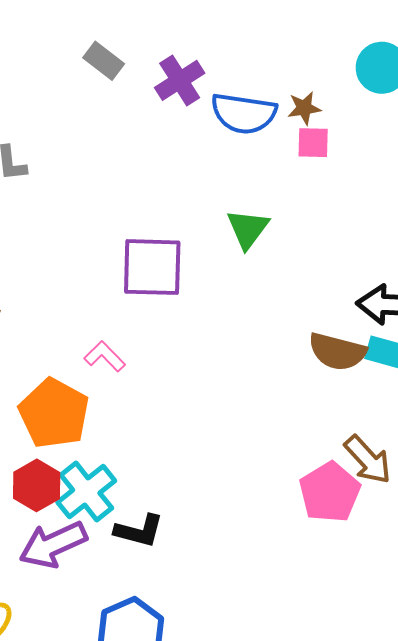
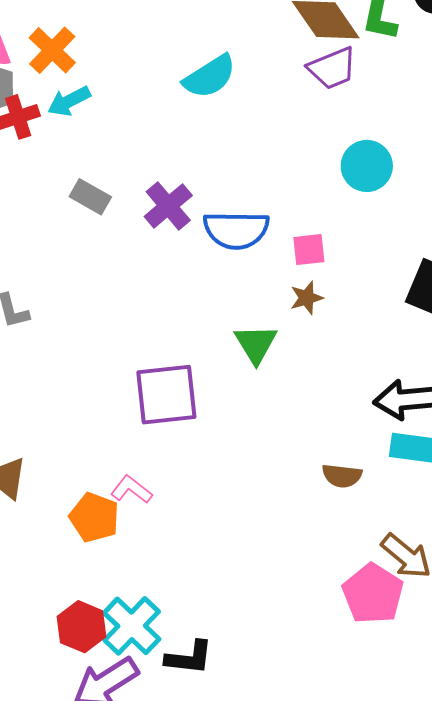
brown star: (304, 108) -> (306, 298), moved
brown semicircle: (337, 352) -> (342, 476), moved, size x0.7
orange pentagon: (54, 413) -> (94, 517), moved, size x0.7

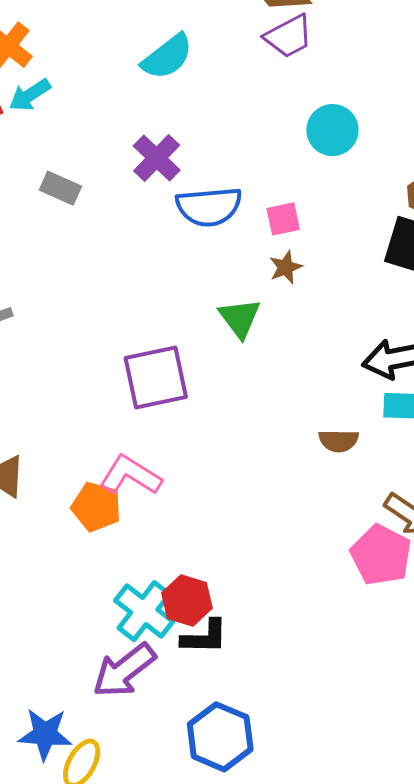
purple cross: (168, 206) -> (157, 158), moved
pink L-shape: (131, 490) -> (130, 475), size x1.5
red hexagon: (82, 627) -> (187, 600), moved

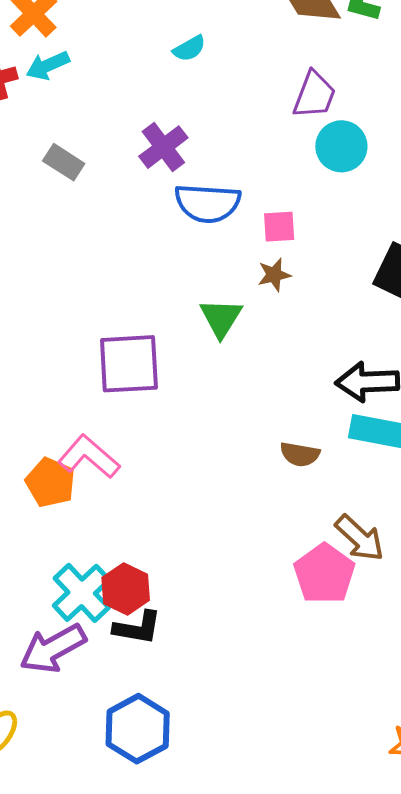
purple trapezoid: (289, 36) -> (314, 95), moved, turned -50
cyan semicircle: (167, 57) -> (189, 48), size x0.6

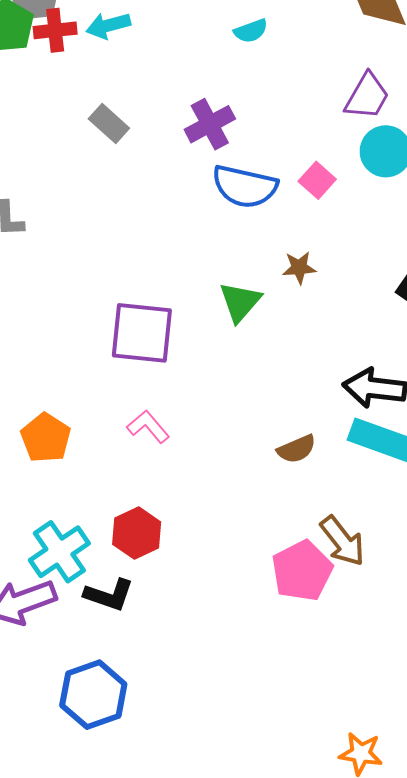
pink square: (279, 227) -> (317, 180), moved, turned 36
brown semicircle: (300, 454) -> (297, 449), turned -42
pink L-shape: (89, 457) -> (148, 427), moved, size x0.7
red hexagon: (126, 589) -> (137, 533), moved

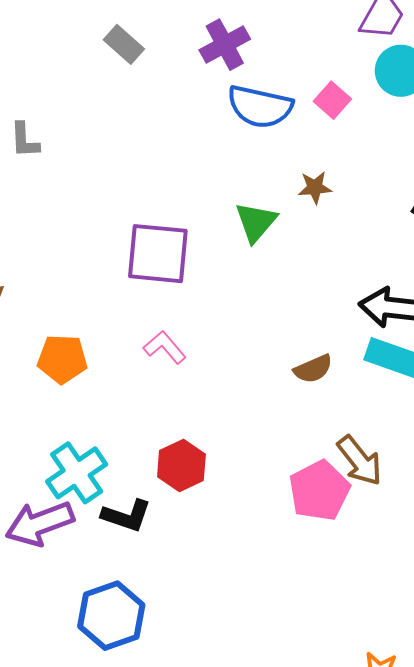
orange pentagon: (46, 438) -> (62, 359), turned -30
red hexagon: (137, 533) -> (181, 465), moved

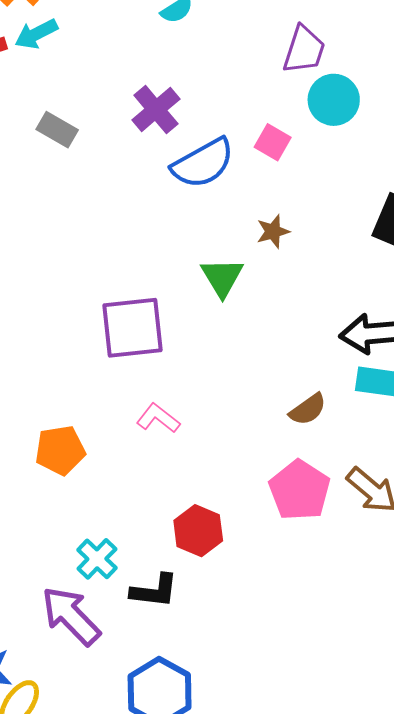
blue semicircle: (260, 107) -> (203, 163), turned -30
cyan cross: (77, 473) -> (97, 559), size x0.7
pink pentagon: (319, 491) -> (300, 490), moved
purple arrow: (40, 523) -> (71, 616), turned 78

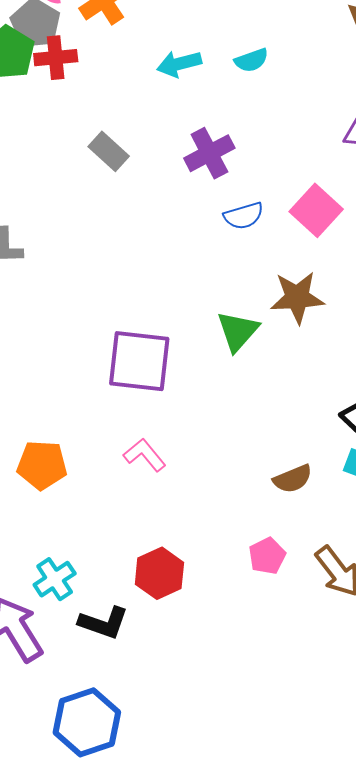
cyan arrow: (36, 34) -> (179, 64), moved
pink square: (273, 142) -> (316, 210), size x1.4
blue semicircle: (203, 163) -> (244, 216), size x0.6
brown star: (273, 231) -> (297, 298), size x1.6
pink pentagon: (300, 490) -> (267, 556), size x0.6

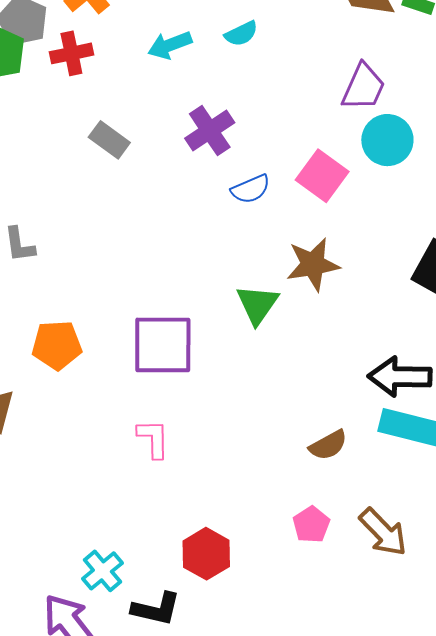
red cross: (56, 58) -> (71, 53), moved
pink L-shape: (145, 455) -> (153, 439), moved, turned 45
orange pentagon: (42, 465) -> (57, 345), moved

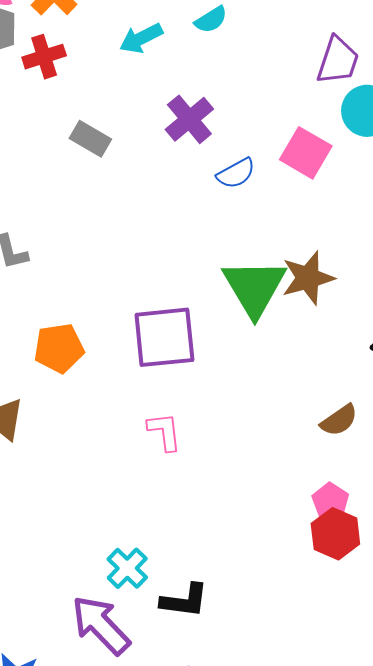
brown star: (313, 264) -> (308, 278), moved
green triangle: (257, 304) -> (254, 287), size x1.5
red hexagon: (206, 554) -> (335, 534), moved

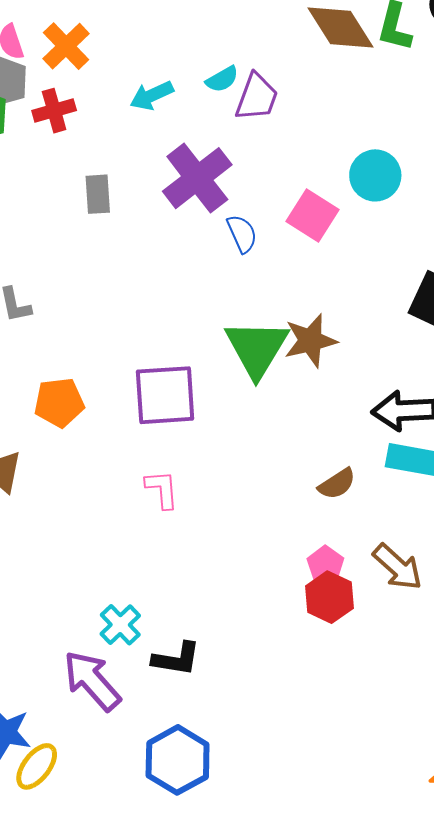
purple trapezoid: (338, 61) -> (257, 97), moved
purple cross: (189, 119) -> (197, 178), size x1.4
gray rectangle: (90, 139) -> (98, 194), turned 54
blue semicircle: (236, 173) -> (242, 234), turned -87

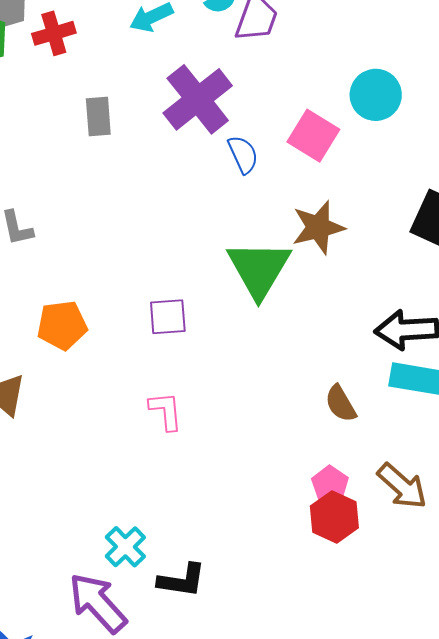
brown star: (310, 341) -> (318, 227), moved
purple square: (165, 395) -> (168, 317), size x0.6
brown semicircle: (337, 484) -> (341, 404), turned 93

